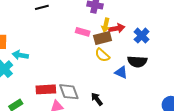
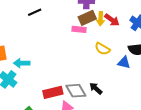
red arrow: (117, 28) -> (112, 20), turned 56
brown rectangle: (103, 38) -> (87, 18), moved
black arrow: (97, 99) -> (96, 88), moved

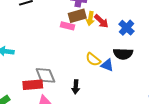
yellow semicircle: (102, 49) -> (93, 59), moved
black arrow: (96, 88) -> (76, 87), turned -136
gray diamond: (76, 91) -> (45, 75), moved

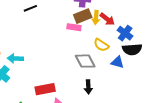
blue cross: (126, 28) -> (125, 33), moved
yellow semicircle: (93, 59) -> (101, 45), moved
gray diamond: (45, 75) -> (85, 61), moved

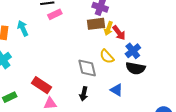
pink rectangle: (74, 27) -> (55, 14), moved, turned -48
cyan arrow: (15, 58) -> (23, 28), moved, turned 49
blue triangle: (117, 62) -> (117, 90), moved
red rectangle: (45, 89) -> (42, 85), turned 30

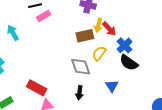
brown rectangle: (96, 24) -> (85, 36), moved
yellow semicircle: (107, 56) -> (99, 53), turned 84
black semicircle: (136, 68) -> (129, 63), turned 30
blue triangle: (117, 90) -> (112, 86), turned 32

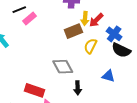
red arrow: (109, 29) -> (96, 20), turned 98
gray diamond: (81, 67) -> (63, 67), moved
blue triangle: (112, 86) -> (108, 76), turned -32

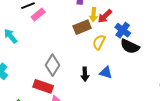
gray diamond: (63, 67) -> (52, 65), moved, turned 60
blue triangle: (108, 76) -> (106, 73), moved
black arrow: (78, 88) -> (85, 74), moved

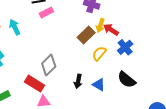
red arrow: (105, 16) -> (111, 30), turned 63
brown rectangle: (82, 27) -> (86, 35), turned -36
black semicircle: (130, 46) -> (127, 80), moved

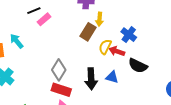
red arrow: (111, 30) -> (117, 51), moved
black arrow: (78, 81) -> (91, 79), size x1.5
red rectangle: (35, 84) -> (61, 90), moved

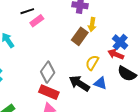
yellow semicircle: (105, 47) -> (92, 63), moved
red arrow: (117, 51) -> (116, 54), moved
black arrow: (91, 79) -> (79, 83), turned 120

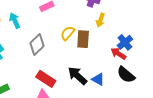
brown rectangle: (80, 36) -> (83, 39), moved, turned -42
yellow semicircle: (92, 63) -> (68, 33), moved
gray diamond: (48, 72) -> (37, 44), moved

